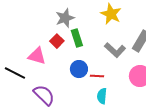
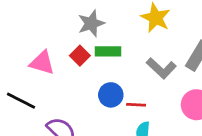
green rectangle: (77, 38) -> (108, 51), turned -72
pink triangle: (37, 56) -> (42, 63), moved

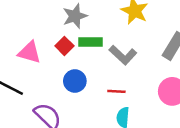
gray L-shape: (161, 68) -> (123, 55), moved
blue circle: (111, 95) -> (75, 81), moved

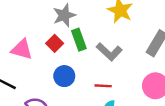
green rectangle: (90, 42) -> (79, 40), turned 70

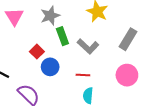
red square: (55, 43) -> (37, 52), moved
pink triangle: (22, 49) -> (14, 17), moved, turned 42

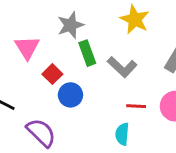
pink triangle: (14, 17) -> (27, 47), moved
red line: (83, 75) -> (136, 106), moved

